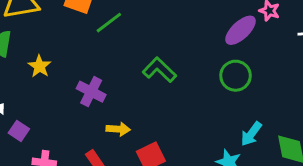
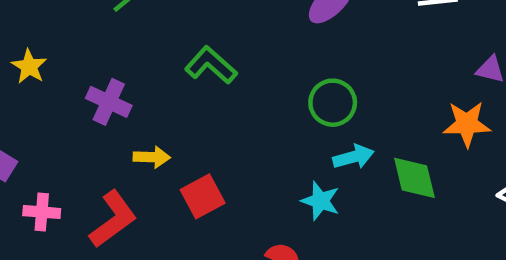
green circle: (236, 76) -> (333, 103), moved
cyan arrow: (251, 134) -> (353, 157), turned -140

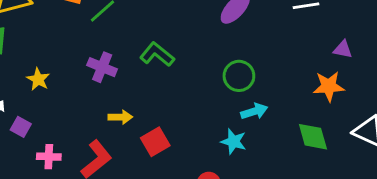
yellow star: (29, 66) -> (38, 79), moved
purple cross: (109, 102) -> (102, 67), moved
green diamond: (414, 178) -> (313, 137), moved

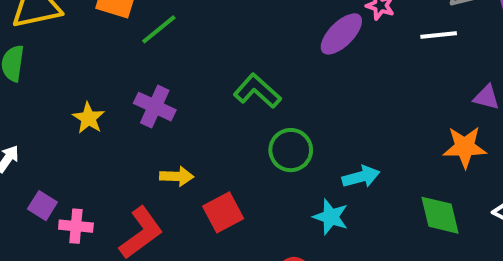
green L-shape: (157, 54) -> (257, 91), moved
green circle: (239, 76) -> (291, 150), moved
yellow star: (38, 79) -> (89, 118), moved
purple square: (21, 127) -> (42, 206), moved

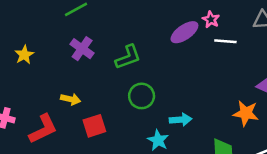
white line: (439, 35) -> (225, 41), moved
green L-shape: (257, 91) -> (128, 57), turned 108
purple cross: (155, 107) -> (82, 49), moved

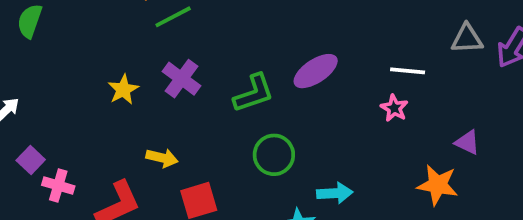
pink star: (211, 20) -> (394, 108), moved
purple ellipse: (184, 32) -> (316, 71), moved
yellow star: (24, 55) -> (123, 90), moved

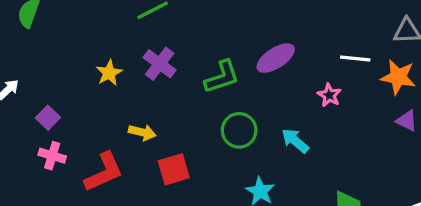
pink star: (394, 108) -> (329, 95), moved
purple square: (31, 160) -> (48, 118), moved
orange star: (438, 185) -> (398, 77), moved
cyan arrow: (335, 193) -> (295, 141), moved, turned -136

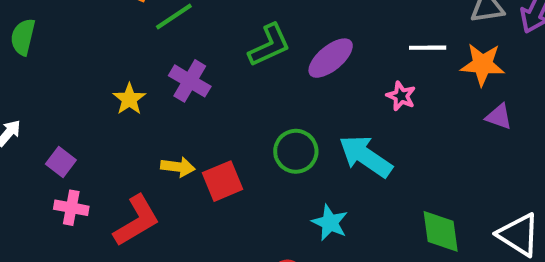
green L-shape: (222, 77) -> (269, 45), moved
cyan arrow: (295, 141) -> (366, 156), size x1.5
red square: (174, 169) -> (223, 181), moved

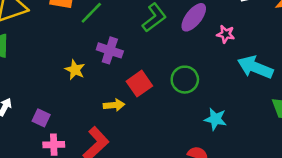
pink star: (401, 96) -> (226, 34), moved
cyan arrow: (366, 156) -> (255, 67), moved
red square: (223, 181) -> (139, 84), moved

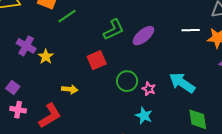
pink star: (226, 34) -> (149, 89), moved
purple cross: (110, 50) -> (26, 46), moved
red square: (139, 84) -> (97, 60), moved

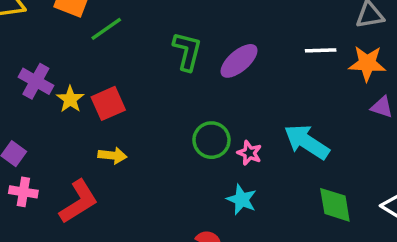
green L-shape: (114, 30) -> (187, 51), turned -50
red square: (97, 60) -> (108, 103), moved

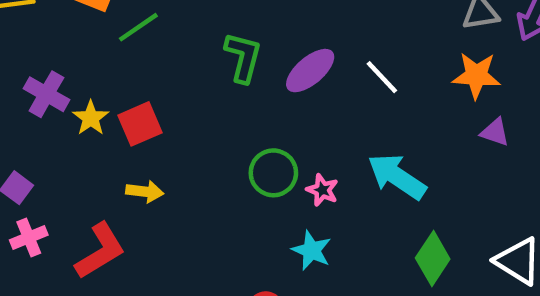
white line: (321, 50) -> (382, 77), moved, turned 48
pink cross: (23, 192) -> (29, 238), turned -32
green diamond: (335, 205) -> (433, 258), turned 42

